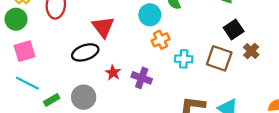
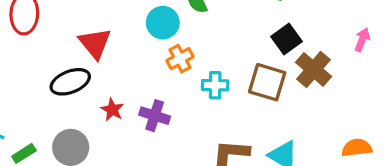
brown cross: (251, 51) -> (314, 69), size x1.5

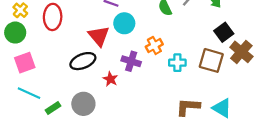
cyan circle: (163, 23) -> (124, 23), moved
purple cross: (155, 116) -> (131, 61), moved

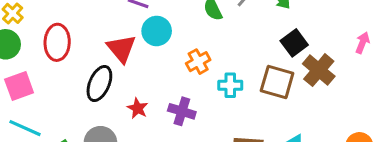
red ellipse: (53, 17) -> (57, 42), moved
black ellipse: (83, 61) -> (99, 83), turned -45
purple cross: (131, 61) -> (182, 111), moved

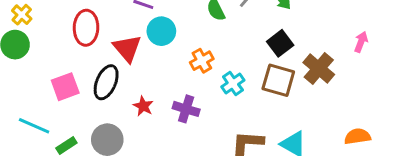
red ellipse: (57, 42) -> (86, 28), moved
black square: (294, 43) -> (280, 43), moved
cyan cross: (230, 85) -> (233, 83), turned -35
pink square: (19, 86) -> (65, 87), moved

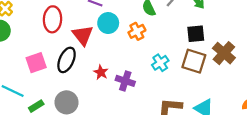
black square: (280, 43) -> (196, 34), turned 30
orange cross: (202, 61) -> (137, 31), moved
red star: (143, 106) -> (101, 72), moved

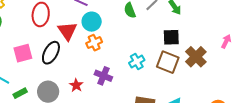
orange cross: (137, 31) -> (94, 43), moved
red star: (101, 72) -> (76, 85), moved

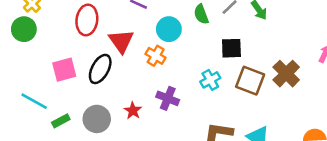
cyan circle: (92, 22) -> (169, 29), moved
black square: (171, 37) -> (231, 48), moved
orange cross: (94, 43) -> (156, 56), turned -35

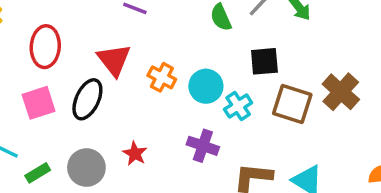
red ellipse: (87, 20) -> (45, 47), moved
cyan circle: (169, 29) -> (206, 86), moved
purple cross: (168, 98) -> (203, 146), moved

